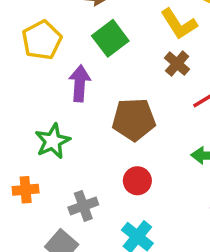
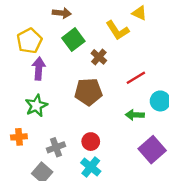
brown cross: (177, 64) -> (99, 57), moved
purple arrow: (80, 83) -> (39, 69), moved
red circle: (137, 181) -> (91, 142), moved

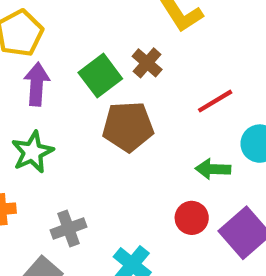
green square: (73, 40) -> (100, 76), moved
red circle: (91, 142) -> (192, 218), moved

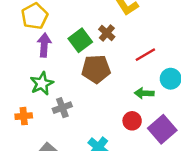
gray cross: (69, 228) -> (62, 108), moved

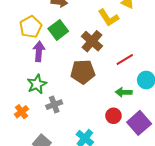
brown cross: (107, 33) -> (92, 41), size x1.5
green square: (80, 40) -> (58, 30), moved
orange cross: (24, 116) -> (21, 112), turned -32

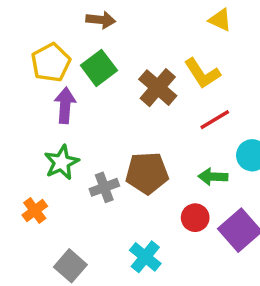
yellow L-shape: (108, 18) -> (202, 73), moved
brown pentagon: (83, 72) -> (147, 173), moved
gray cross: (54, 105) -> (104, 187), moved

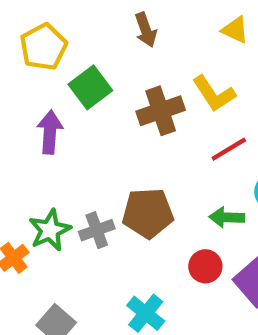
brown arrow: (101, 20) -> (146, 30), moved, turned 64
yellow pentagon: (51, 63) -> (43, 47), moved
brown cross: (158, 88) -> (161, 111), turned 30
green star: (61, 162) -> (50, 230), moved

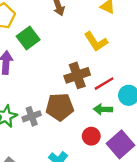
brown cross: (161, 111) -> (77, 75), moved
red line: (229, 149) -> (104, 84), moved

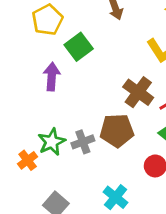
brown cross: (77, 75) -> (138, 92), turned -35

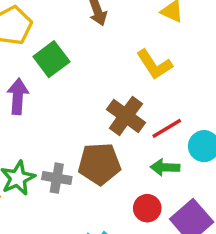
gray cross: (83, 142) -> (57, 178), turned 30

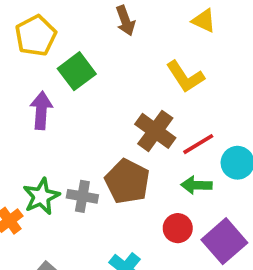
brown pentagon: (99, 164) -> (127, 181), turned 30

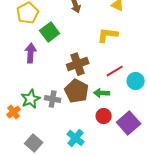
yellow L-shape: (185, 77) -> (108, 35), turned 130
brown cross: (155, 131) -> (78, 64), moved, turned 35
green arrow: (196, 185) -> (102, 93), moved

